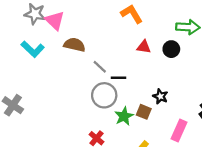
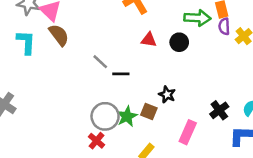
brown semicircle: (74, 45) -> (59, 35), moved, turned 40
cyan L-shape: (33, 49) -> (26, 42), turned -130
gray circle: (104, 95) -> (105, 116), moved

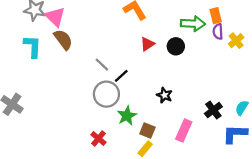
red triangle: (149, 40) -> (147, 44), turned -42
black line: (121, 74) -> (121, 76), turned -42
brown square: (149, 112) -> (147, 131), moved
gray circle: (105, 116) -> (106, 94), moved

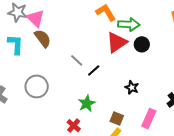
green arrow: (193, 24) -> (129, 24), moved
red triangle: (147, 44) -> (117, 42), size x1.6
gray circle: (106, 94) -> (37, 86), moved
green star: (127, 116) -> (87, 104), moved

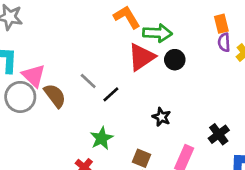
pink triangle: (36, 18) -> (34, 76), moved
brown semicircle: (43, 38) -> (55, 96), moved
gray circle: (37, 86) -> (20, 97), moved

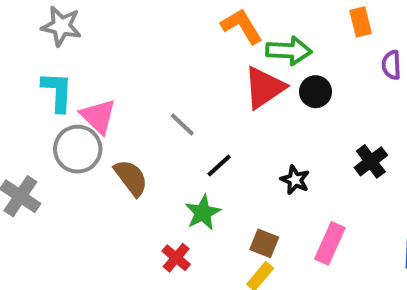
orange rectangle: (221, 24) -> (361, 22), moved
black line: (111, 94) -> (219, 165), moved
brown semicircle: (55, 96) -> (131, 178), moved
black cross: (219, 134) -> (371, 161), moved

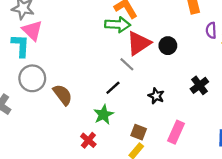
green arrow: (289, 51) -> (118, 25), moved
pink triangle: (98, 116) -> (32, 30), moved
gray line: (182, 124) -> (127, 64), moved

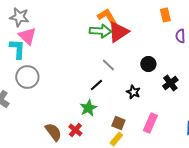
red triangle: (139, 43) -> (118, 32), moved
black circle: (168, 46) -> (148, 64), moved
brown semicircle: (63, 95) -> (53, 132), moved

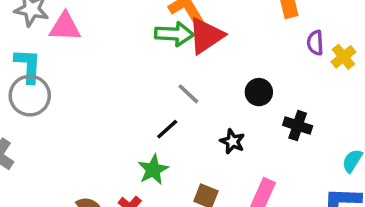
pink triangle: (27, 36) -> (65, 27), moved, turned -42
gray circle: (27, 77) -> (30, 96), moved
black cross: (170, 83) -> (298, 126), turned -35

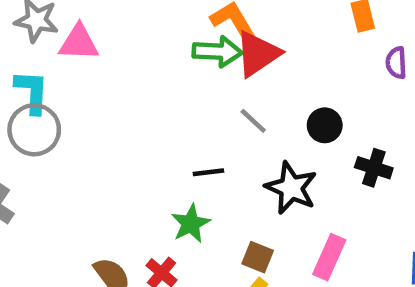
gray line: (188, 94) -> (253, 121), moved
black line: (167, 129) -> (208, 172), turned 35
black star: (232, 141) -> (291, 188), size x1.6

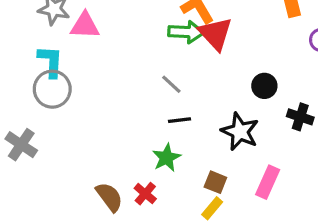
red triangle: (258, 54) -> (215, 34), turned -39
gray line: (253, 121) -> (171, 84), moved

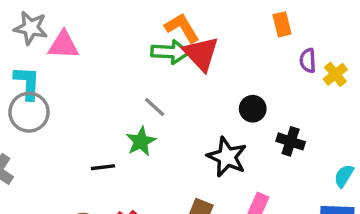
black line: (180, 120) -> (103, 167), moved
green star: (166, 158) -> (141, 141), moved

